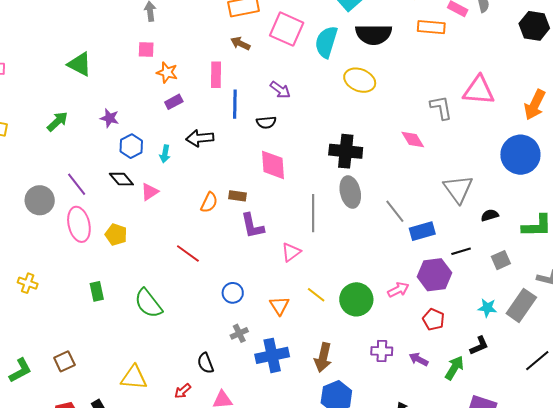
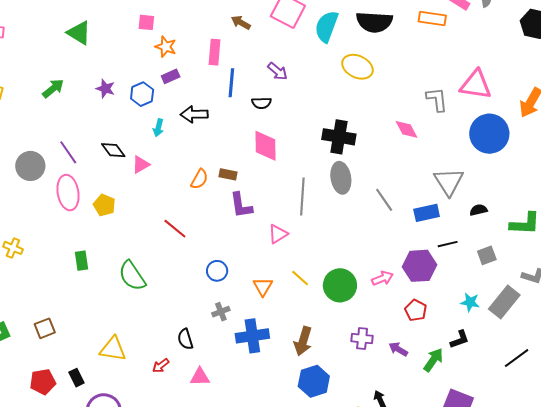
blue hexagon: (131, 146) -> (142, 94), moved
blue circle: (520, 155) -> (489, 134), moved
blue rectangle: (422, 231) -> (427, 213), moved

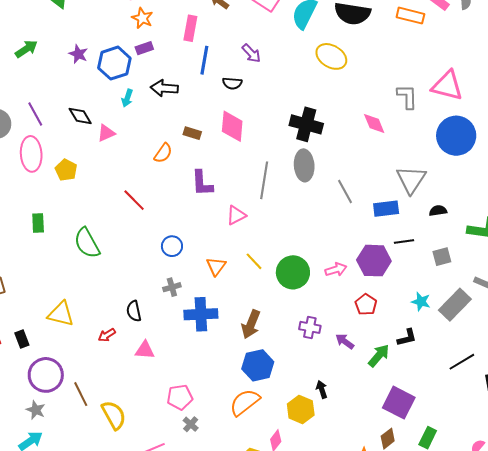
blue hexagon: (142, 94) -> (114, 63), size x1.4
brown rectangle: (228, 174) -> (192, 133), moved

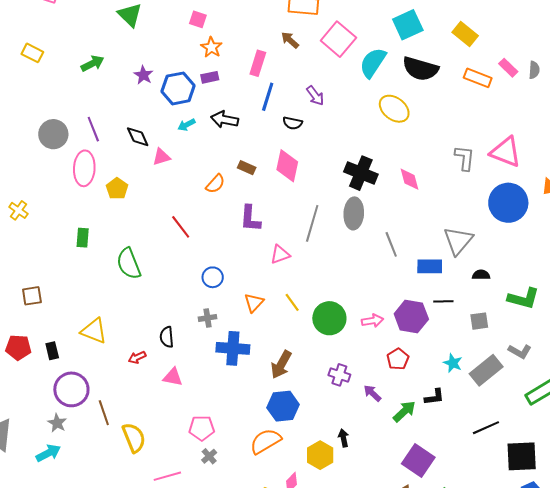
cyan arrow: (127, 98) -> (187, 125), turned 36
pink diamond: (374, 124) -> (409, 179), moved

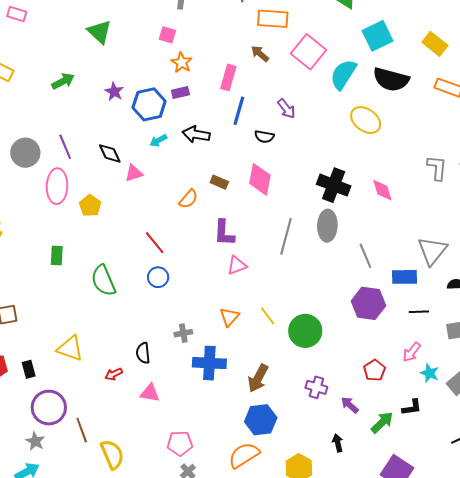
pink triangle: (280, 255) -> (237, 265), moved
blue circle: (213, 277) -> (158, 277), moved
purple hexagon: (411, 316) -> (368, 303), moved
pink arrow: (372, 321) -> (412, 352), moved, turned 140
black arrow: (344, 438) -> (338, 443), moved

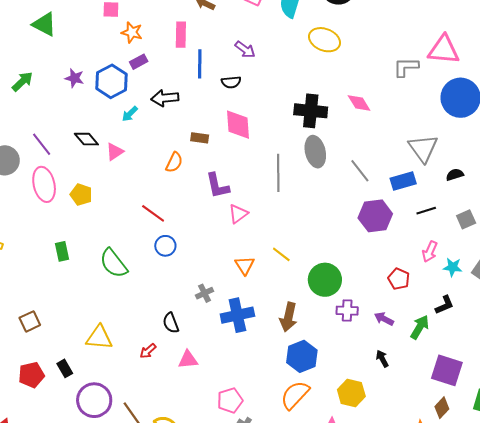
gray L-shape: (437, 168) -> (406, 67), turned -80
green circle: (305, 331) -> (325, 280), moved

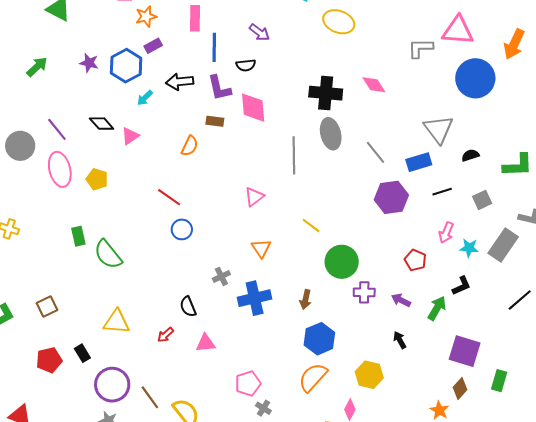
orange star: (132, 32) -> (146, 16), turned -30
purple L-shape: (217, 186) -> (219, 88), moved
yellow line: (281, 254) -> (311, 225), moved
green semicircle: (114, 263) -> (108, 254), moved
brown arrow: (288, 317) -> (306, 299), size x0.7

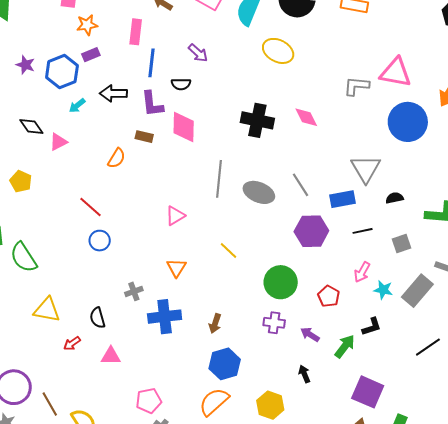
gray ellipse: (331, 134) -> (259, 192), moved, turned -60
green circle: (342, 262) -> (281, 282), moved
yellow triangle: (117, 322) -> (47, 310), moved

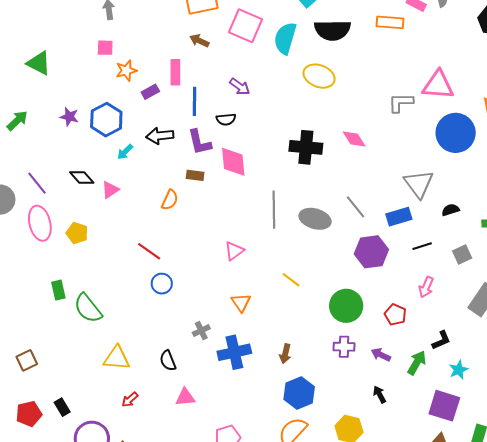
purple rectangle: (91, 55) -> (150, 92), moved
cyan star: (383, 290) -> (459, 370), moved, turned -30
red arrow: (72, 343) -> (130, 400), moved

